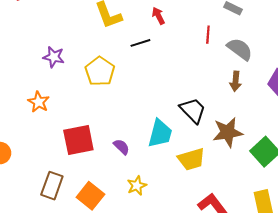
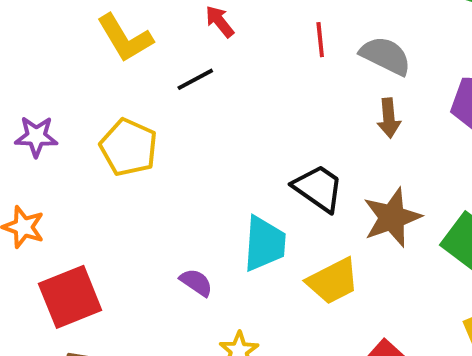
red square: (78, 140) -> (70, 297), moved

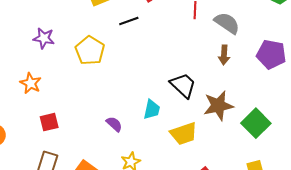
cyan trapezoid: (264, 244) -> (152, 109), size x0.7
red square: (70, 297) -> (49, 122), size x0.6

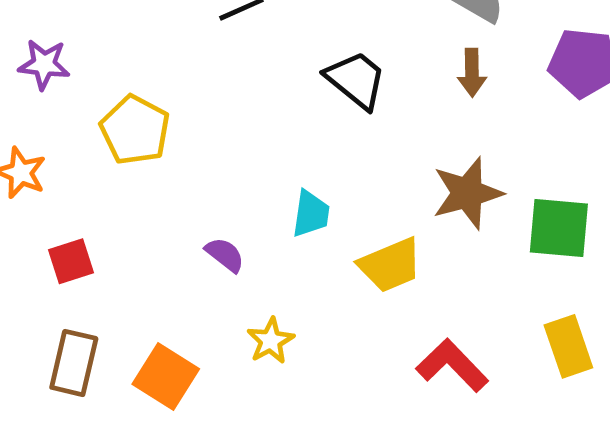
yellow pentagon: (90, 51) -> (135, 130), moved
black trapezoid: (183, 85) -> (356, 80), moved
green square: (256, 123) -> (559, 228), turned -36

